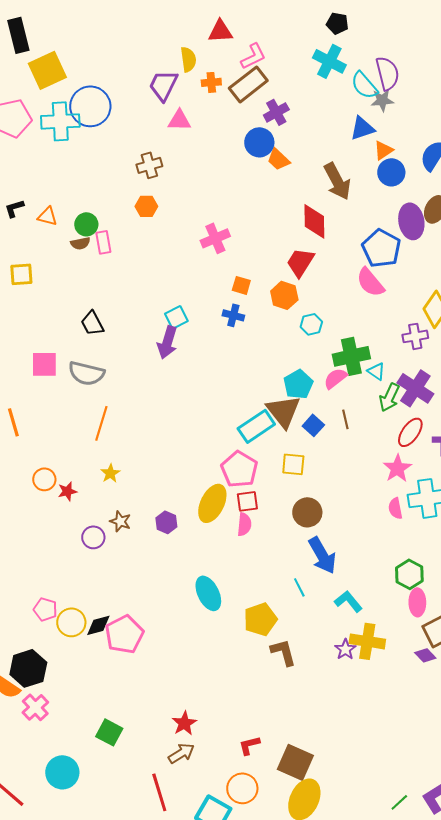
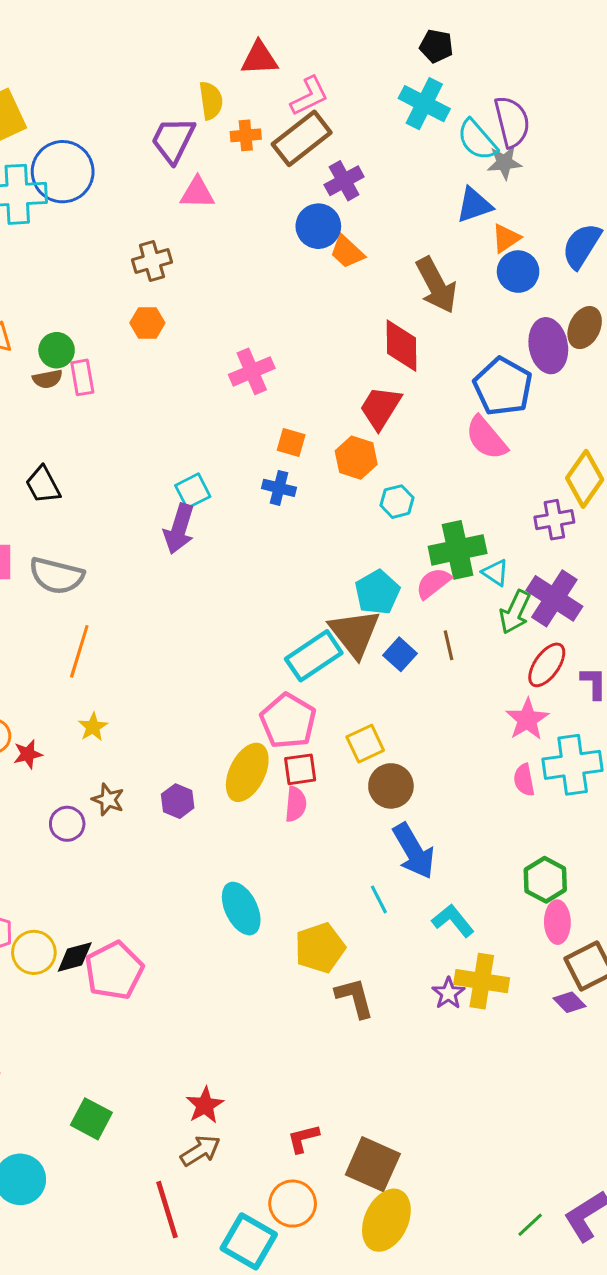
black trapezoid: (92, 323) -> (43, 485), moved
yellow square: (293, 464) -> (365, 744), moved, turned -30

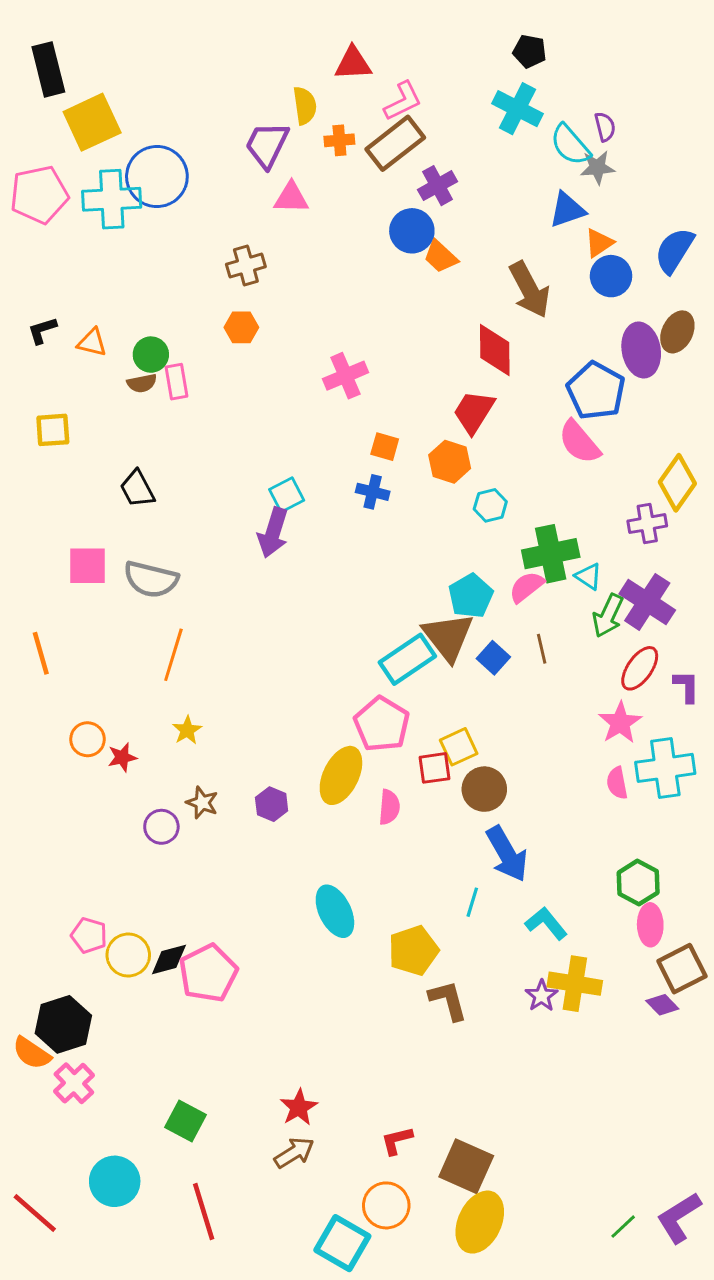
purple semicircle: (512, 122) -> (605, 127), size x0.6
red square: (300, 769) -> (435, 768), moved
cyan line: (379, 899) -> (472, 902), turned 44
red line: (167, 1210) -> (204, 1211), moved

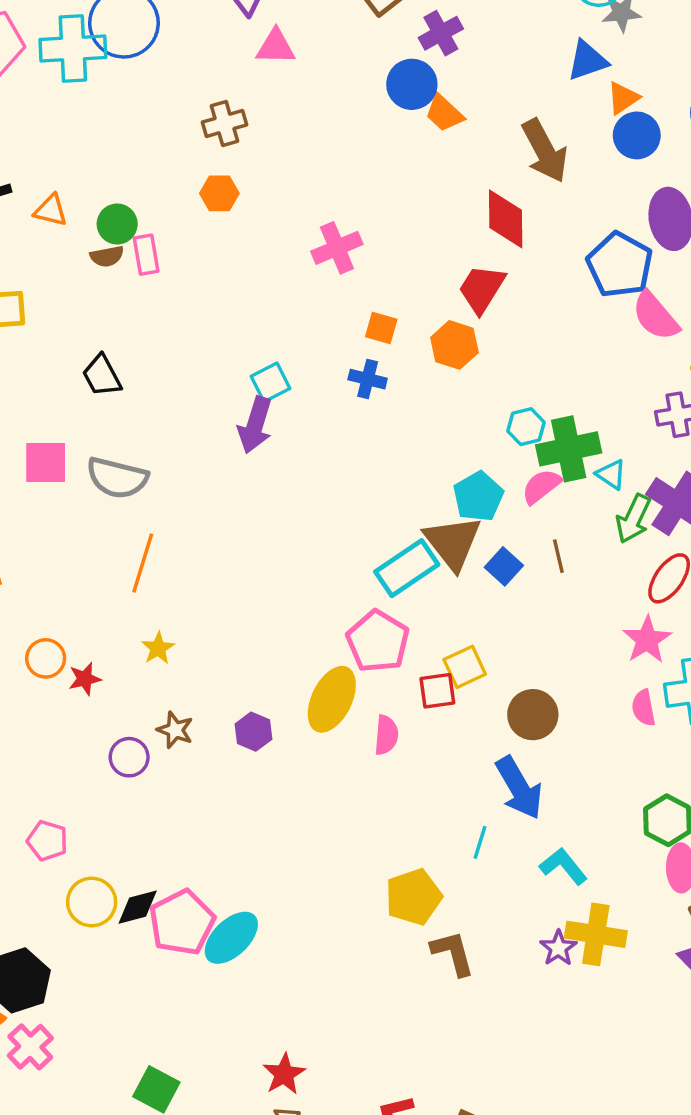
pink semicircle: (579, 442) -> (655, 316), moved
cyan hexagon: (490, 505) -> (526, 427), moved
brown circle: (484, 789) -> (533, 715), moved
cyan ellipse: (335, 911) -> (231, 938), moved, turned 72
pink pentagon: (89, 935) -> (47, 841), moved

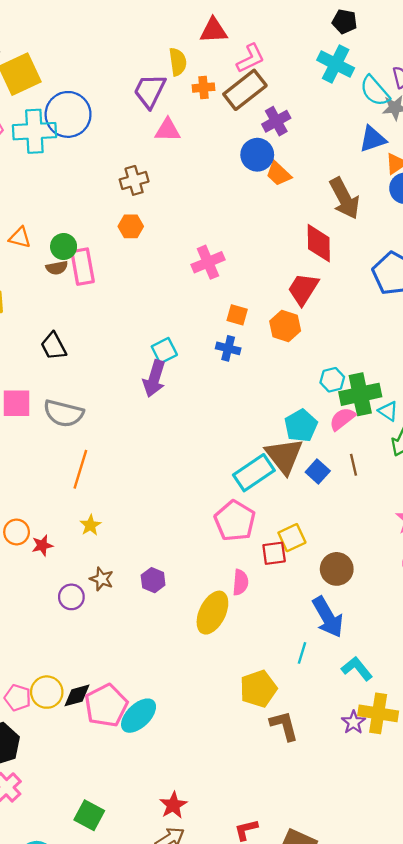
pink rectangle: (146, 255) -> (83, 267), size x1.4
yellow ellipse: (332, 699) -> (212, 613), moved
pink pentagon: (47, 841) -> (18, 698), moved

